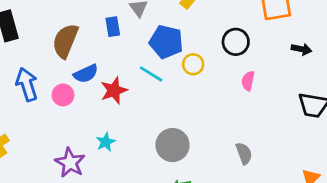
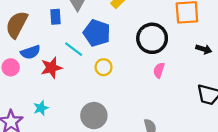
black circle: (236, 42) -> (152, 38), size x1.4
yellow circle: (193, 64) -> (104, 67), moved
cyan line: (151, 74) -> (74, 49), moved

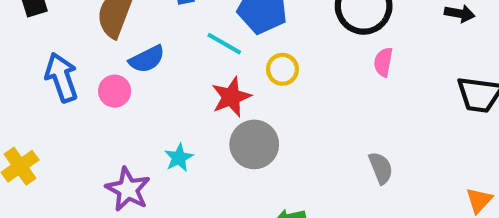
red star: (51, 68) -> (231, 97), moved
gray circle: (94, 116) -> (254, 144), moved

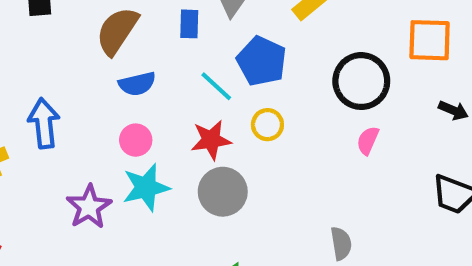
blue arrow: (62, 77) -> (44, 123), moved
pink circle: (115, 91) -> (136, 140), moved
cyan star: (179, 158) -> (146, 187), size x1.6

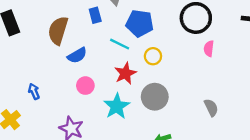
blue arrow: (44, 123) -> (34, 91), size x0.6
cyan star: (146, 187) -> (117, 106), moved
gray circle: (223, 192) -> (155, 97), moved

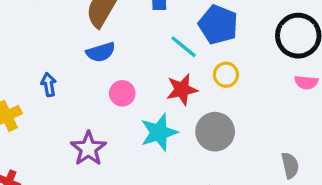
pink semicircle: (209, 49) -> (306, 82), turned -105
blue semicircle: (77, 55) -> (101, 52), moved

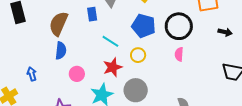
blue pentagon: (218, 25) -> (144, 26), moved
blue semicircle: (101, 52) -> (61, 51), turned -60
pink semicircle: (306, 82) -> (179, 54), moved, turned 96

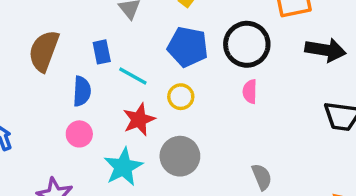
blue rectangle: (92, 14) -> (102, 52), moved
black arrow: (225, 32) -> (325, 50), size x1.6
blue semicircle: (61, 51) -> (82, 91), moved

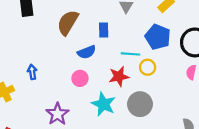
cyan line: (133, 76) -> (131, 54), moved, turned -36
blue semicircle: (82, 91) -> (87, 52), turned 54
cyan star: (123, 167) -> (103, 104), turned -30

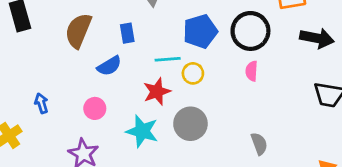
blue pentagon: (158, 37) -> (200, 31), turned -30
pink circle: (80, 78) -> (95, 108), moved

